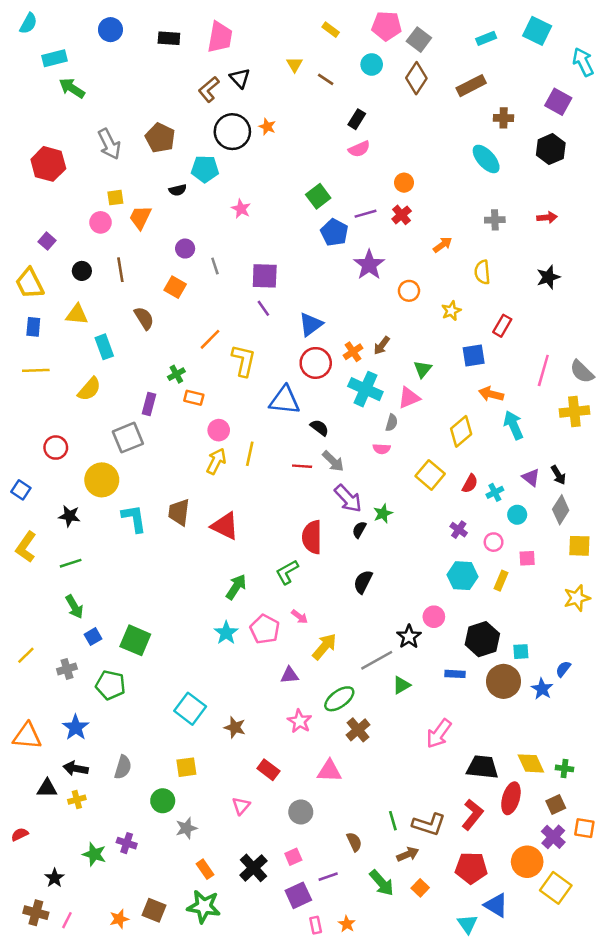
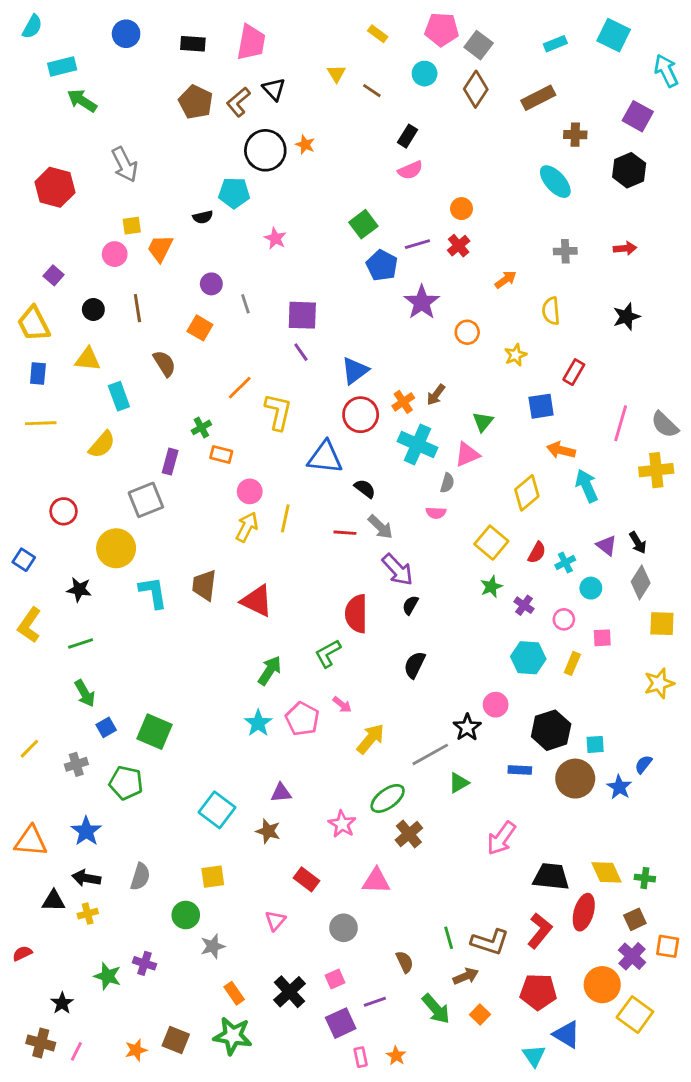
brown pentagon: (160, 138) -> (196, 102), moved
green star: (383, 513) -> (491, 587), moved
purple triangle: (290, 675) -> (281, 793), moved

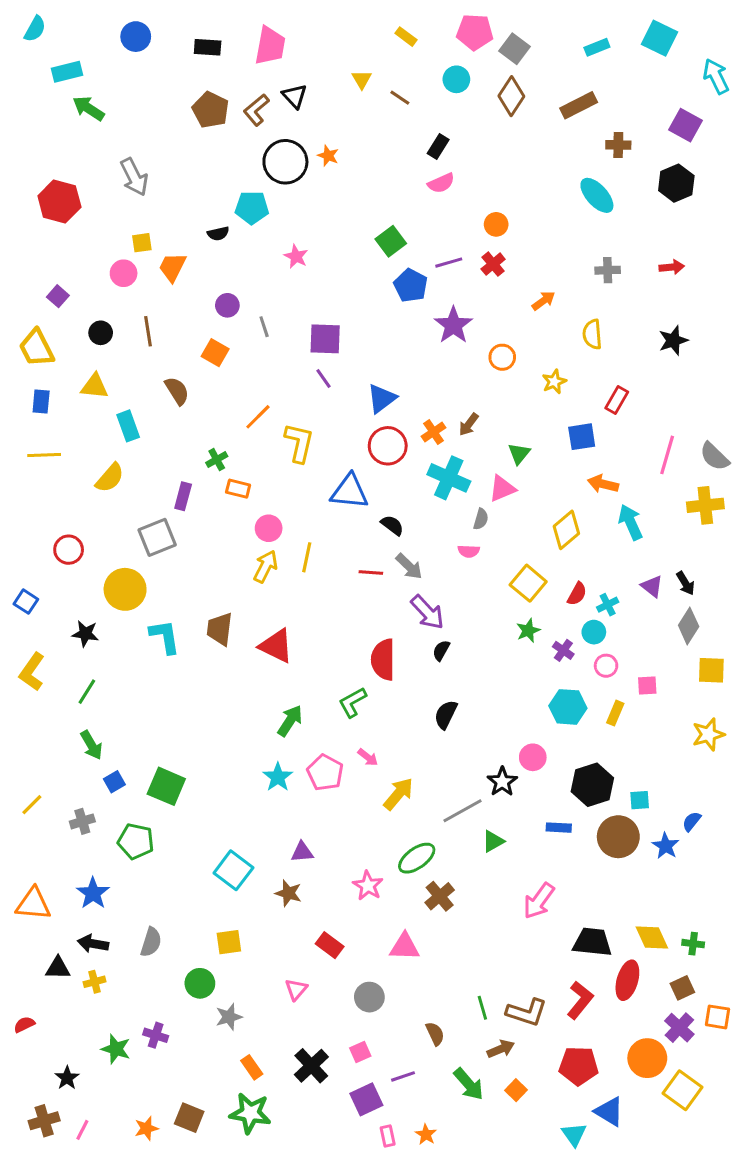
cyan circle: (591, 588) -> (594, 632), moved
green line: (81, 644) -> (87, 692), turned -40
brown cross: (41, 1043) -> (44, 1121), turned -32

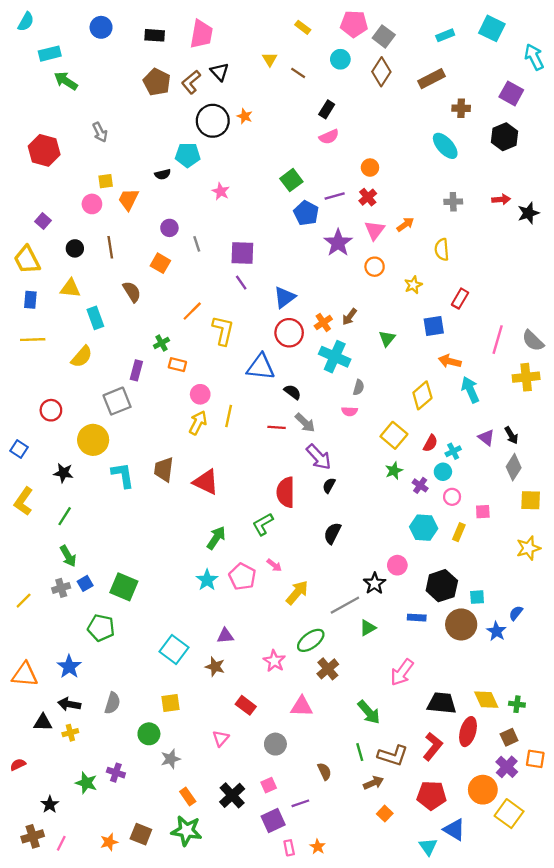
gray arrow: (134, 177) -> (100, 132), size x0.7
black star: (673, 340) -> (528, 213), moved
pink triangle: (502, 489) -> (375, 230), moved, turned -30
gray cross: (82, 821) -> (61, 588), moved
green arrow: (469, 1084) -> (369, 712), moved

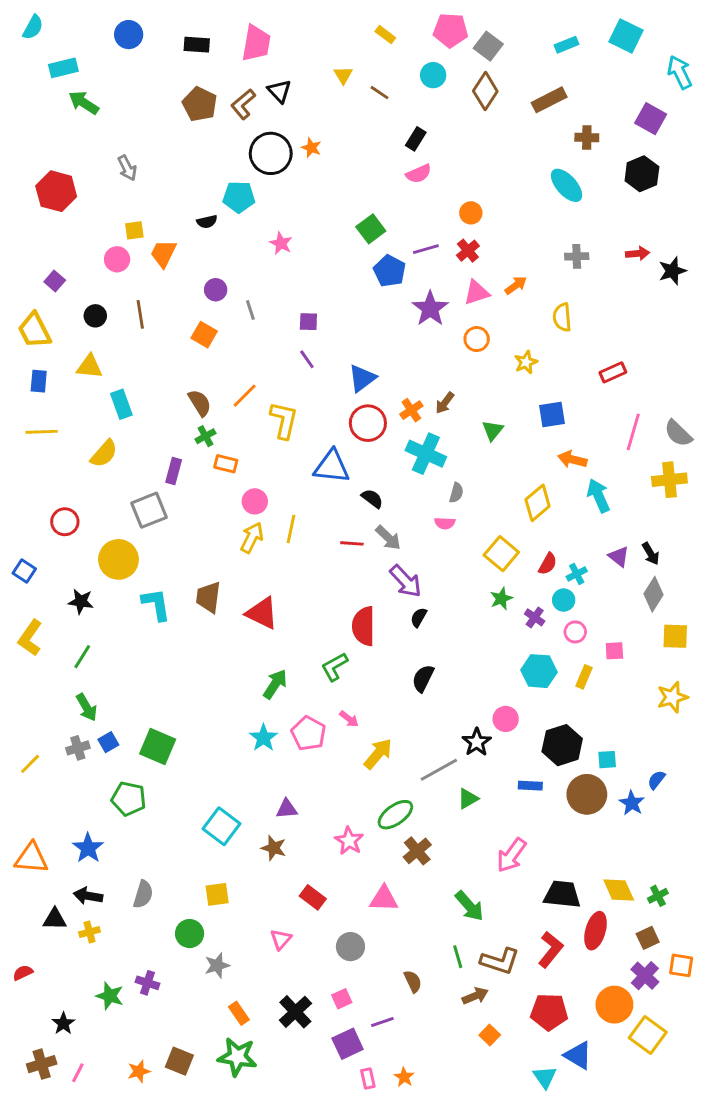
pink triangle: (375, 230) -> (477, 293), turned 35
purple square: (242, 253) -> (308, 322), size x0.6
brown semicircle: (132, 292) -> (200, 403), moved
red rectangle: (460, 299) -> (613, 372), moved, turned 36
green cross: (517, 704) -> (658, 896), turned -35

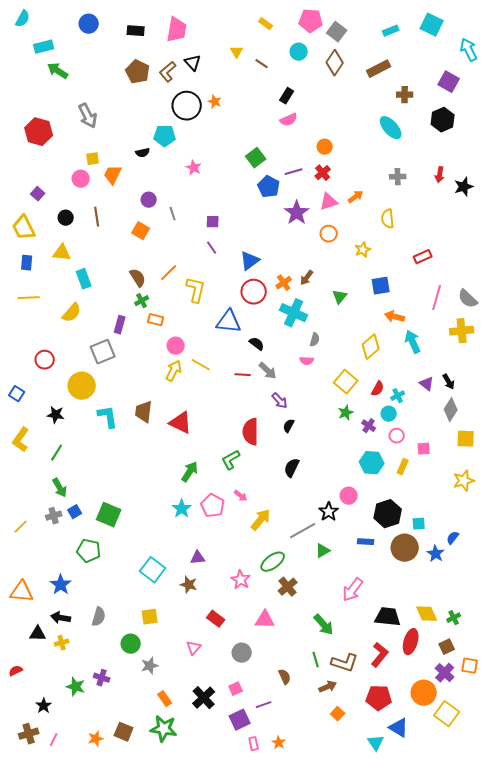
gray arrow: (127, 168) -> (88, 116), size x1.4
red arrow: (638, 253) -> (440, 175), turned 105
yellow line: (291, 529) -> (201, 365), turned -72
purple arrow: (406, 581) -> (280, 401), size x0.7

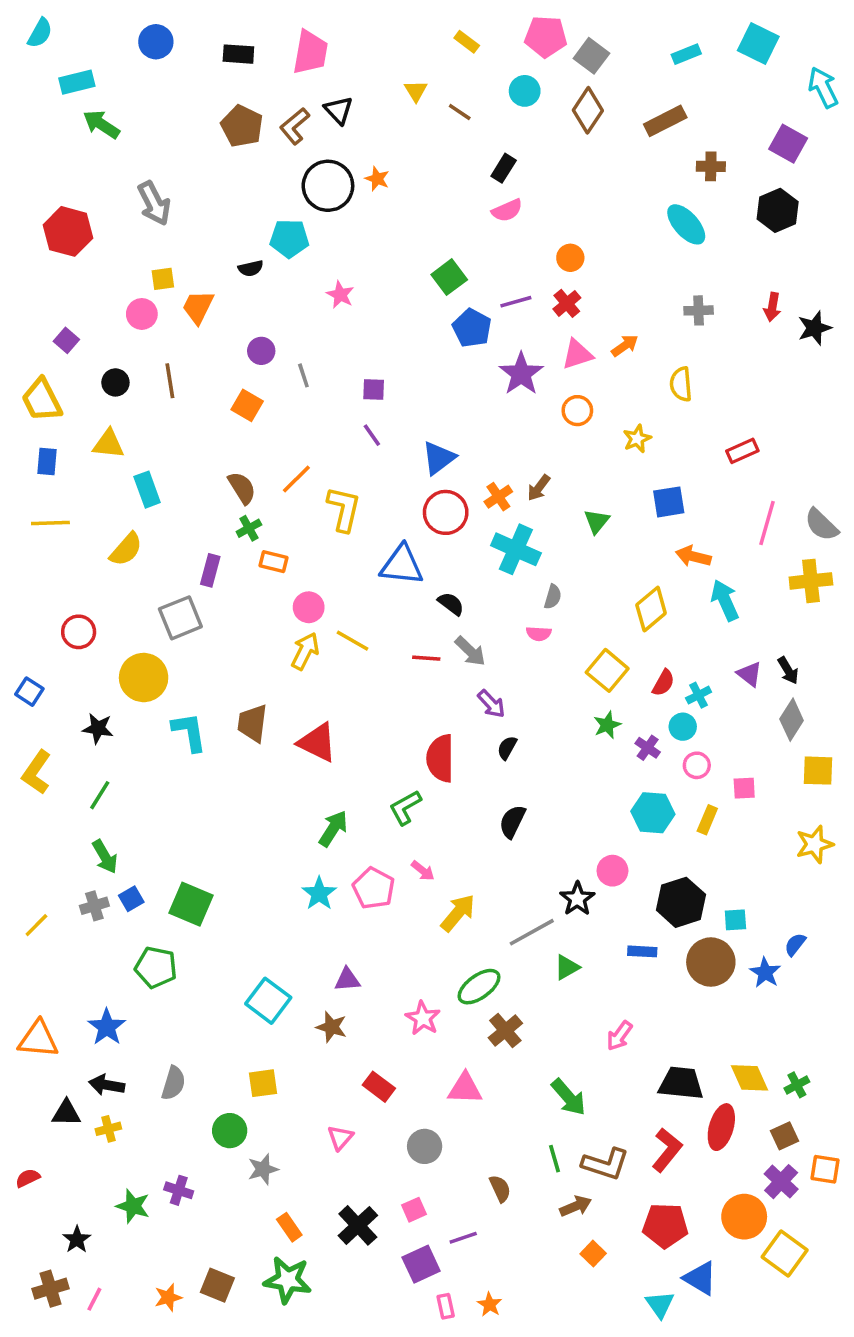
pink arrow: (353, 590) -> (619, 1036), size x0.7

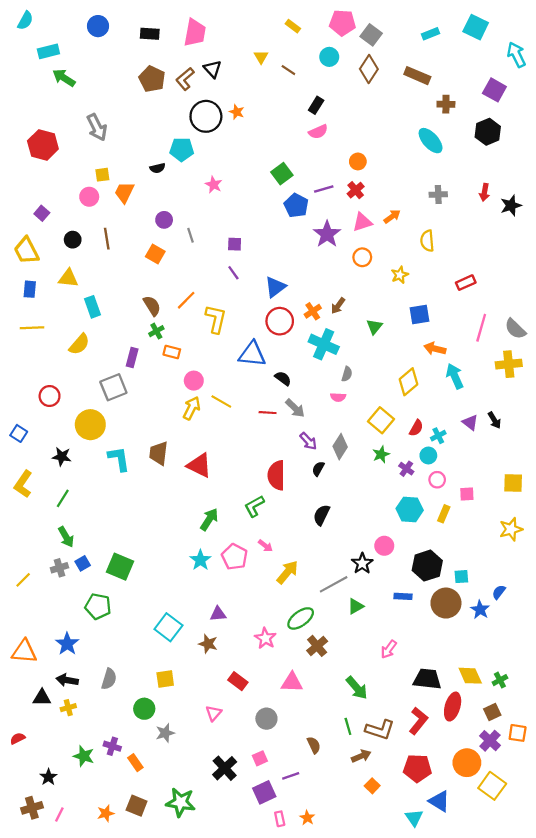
brown rectangle: (665, 121) -> (417, 76), turned 50
gray diamond: (792, 720) -> (340, 447), moved
orange rectangle: (289, 1227) -> (135, 763), moved

